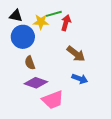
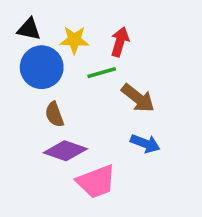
green line: (54, 14) -> (102, 73), moved

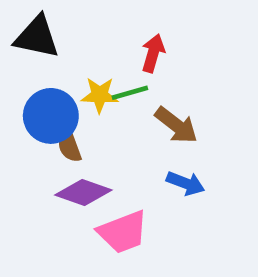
black triangle: (29, 29) -> (37, 37), size x1.5
yellow star: (74, 40) -> (100, 95), moved
blue circle: (42, 67) -> (51, 116), moved

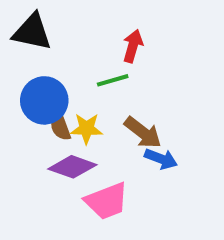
yellow star: (100, 95) -> (87, 129), moved
brown arrow: (176, 125) -> (143, 133), moved

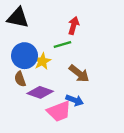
brown semicircle: (60, 127) -> (20, 79), moved
yellow star: (87, 129) -> (42, 61), moved, turned -30
blue arrow: (161, 159) -> (75, 100), moved

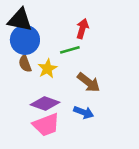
blue circle: (25, 56) -> (25, 40), moved
brown semicircle: (20, 79) -> (25, 64), moved
pink trapezoid: (59, 111) -> (46, 125), moved

